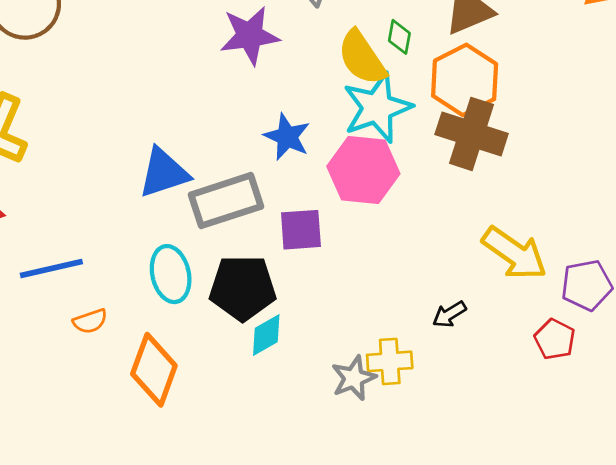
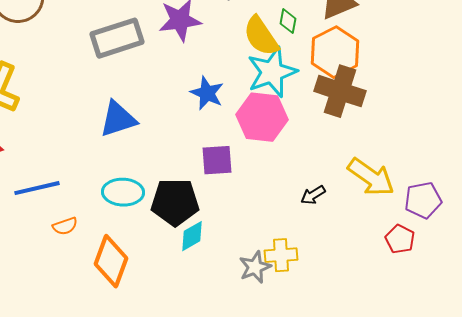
gray rectangle: (226, 201) -> (117, 38), moved
cyan ellipse: (171, 274) -> (123, 192), turned -75
black arrow: (449, 314) -> (313, 195), moved

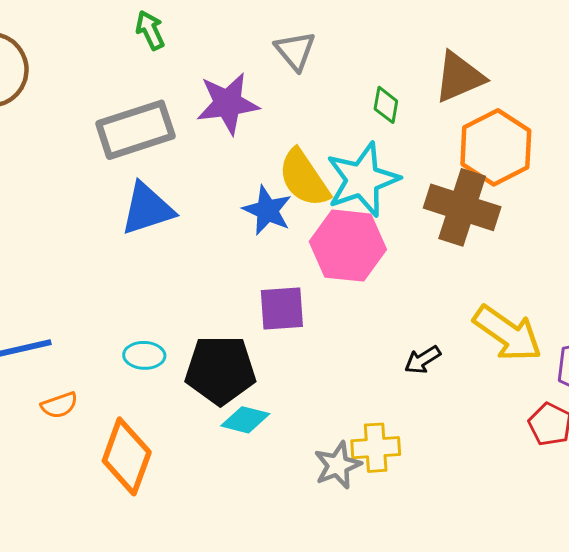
yellow semicircle: (261, 36) -> (304, 178), moved
orange hexagon: (335, 52) -> (496, 147), moved
blue triangle: (118, 119) -> (147, 209), moved
cyan ellipse: (123, 192) -> (144, 355), size x0.7
cyan diamond: (192, 236) -> (245, 420), turned 44

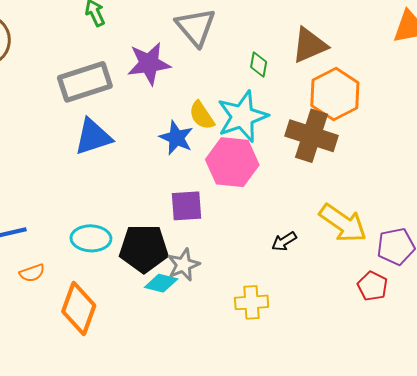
gray triangle: (295, 51) -> (196, 27), size x1.4
yellow semicircle: (304, 178) -> (202, 115), size x0.7
cyan ellipse: (144, 355) -> (91, 238), size x1.4
gray star: (338, 465) -> (183, 265), moved

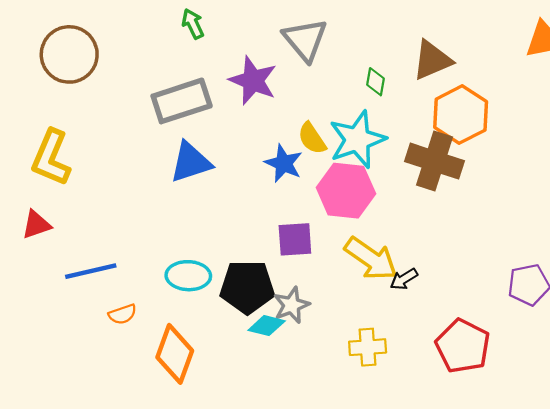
purple star: (149, 64) -> (253, 81), turned 30
yellow arrow: (343, 223) -> (371, 259), moved
red pentagon: (372, 286) -> (463, 346), moved, size x1.6

